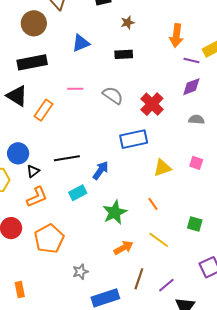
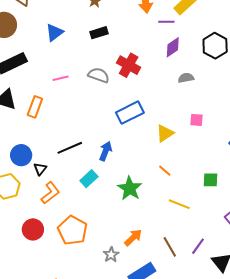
red cross: (152, 104) -> (129, 65), moved
orange arrow: (124, 248) -> (133, 238), moved
brown line: (139, 279) -> (170, 247), turned -35

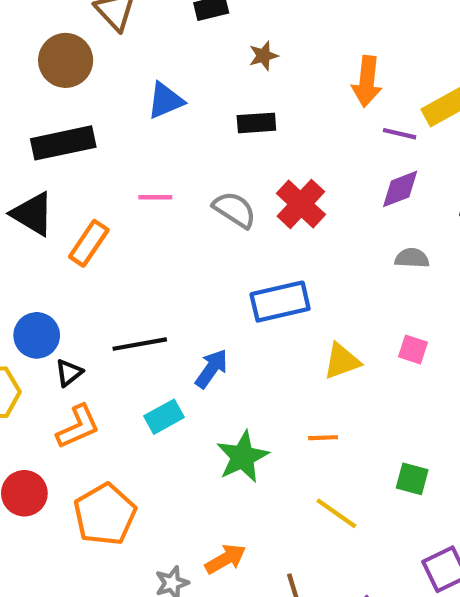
orange line: (165, 171) -> (323, 438), turned -56

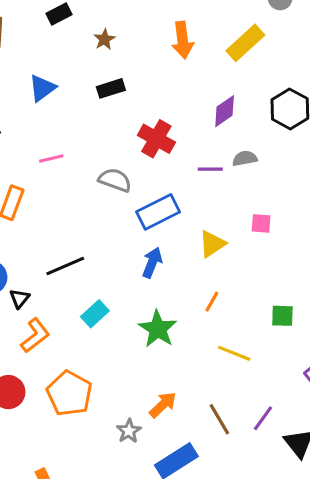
purple line: (400, 134) -> (210, 169), moved
gray semicircle: (235, 210) -> (115, 180), moved
blue arrow: (211, 369) -> (152, 263), moved
orange line: (323, 438) -> (212, 302), turned -45

